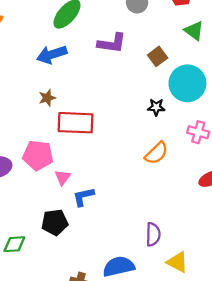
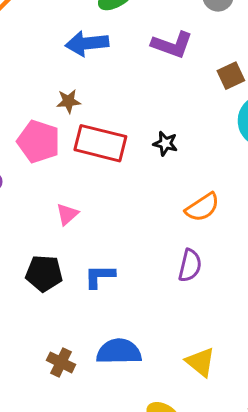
black star: (156, 107) -> (165, 143), moved
pink pentagon: (38, 155) -> (39, 141), moved
blue L-shape: (83, 197) -> (100, 276), moved
purple semicircle: (153, 234) -> (190, 265), moved

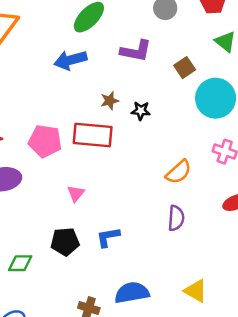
brown star: (69, 101) -> (110, 101), moved
black star: (165, 143) -> (141, 111), moved

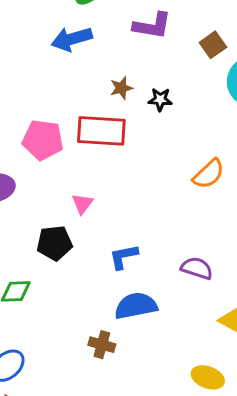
purple semicircle: (176, 218) -> (197, 268), moved, turned -75
black pentagon: (65, 242) -> (54, 243), moved
blue semicircle: (132, 293) -> (136, 306), moved

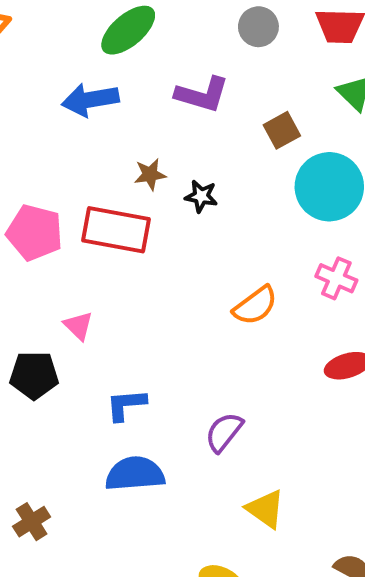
pink triangle: (82, 204) -> (78, 326), turned -30
purple semicircle: (197, 268) -> (224, 432), turned -76
brown cross: (102, 345) -> (32, 522), moved, turned 35

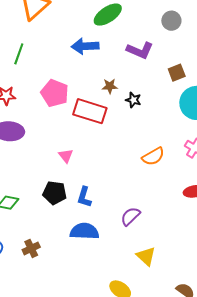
pink pentagon: (35, 233) -> (55, 93), moved
black pentagon: (34, 375) -> (55, 193), moved
blue L-shape: (126, 405) -> (84, 197), turned -75

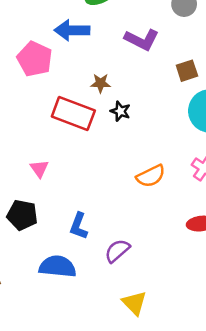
pink pentagon: (55, 93) -> (35, 59), moved
black star: (133, 100) -> (120, 111), moved
blue L-shape: (84, 197) -> (79, 226), moved

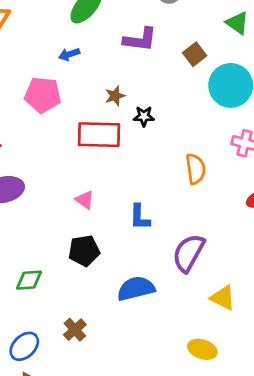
blue arrow: (72, 30) -> (69, 54), size x0.6
orange semicircle: (151, 176) -> (196, 169), turned -52
blue L-shape: (79, 226) -> (140, 217), moved
purple semicircle: (117, 251) -> (189, 253), size x1.4

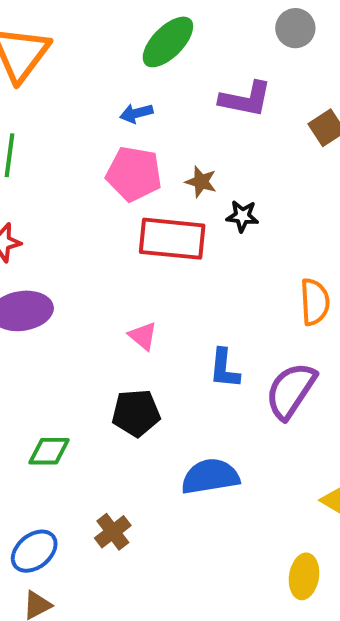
pink pentagon: (43, 95) -> (134, 174), moved
brown star: (115, 96) -> (201, 182), turned 30
purple semicircle: (189, 253) -> (291, 391), moved
yellow ellipse: (202, 349) -> (304, 576), turned 76

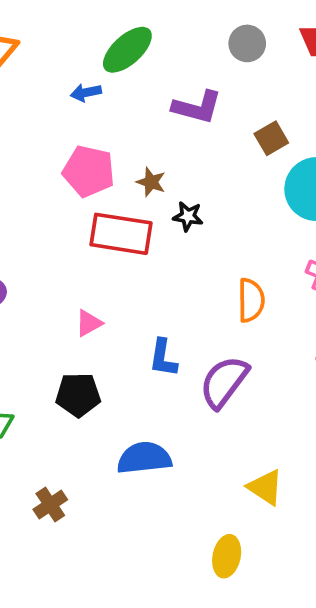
blue arrow: (136, 113) -> (86, 93), moved
pink triangle: (143, 336) -> (89, 323), turned 48

